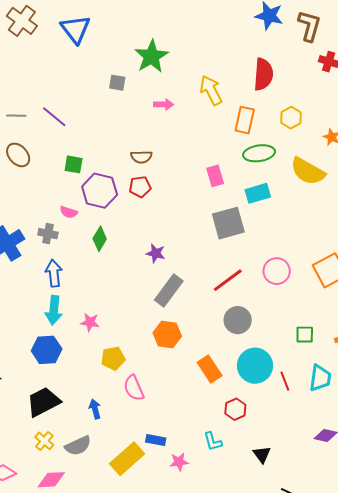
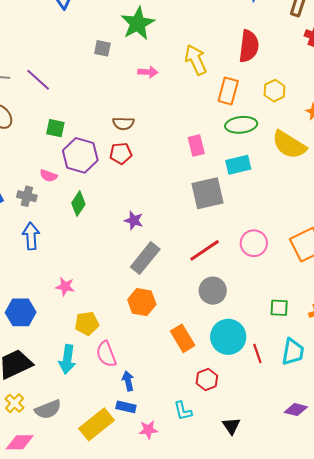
cyan arrow: (54, 310) -> (67, 359), moved
blue arrow: (95, 409) -> (128, 381), moved

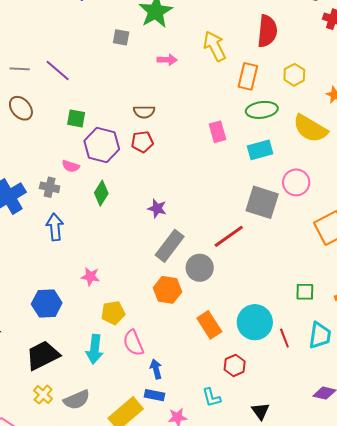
gray square: (208, 193) -> (262, 202), moved, turned 32
pink circle: (254, 243) -> (296, 182), moved
gray circle: (213, 291) -> (200, 268), moved

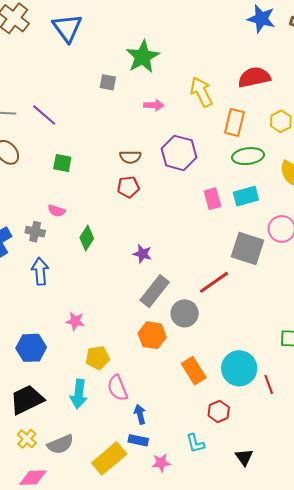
red semicircle: (267, 31) -> (254, 77), turned -108
pink rectangle: (218, 132) -> (212, 199), moved
purple hexagon: (102, 145) -> (179, 153), moved

